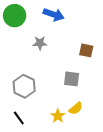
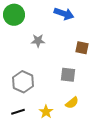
blue arrow: (54, 15) -> (64, 14), moved
yellow star: (58, 116) -> (46, 112), moved
black line: (19, 118) -> (18, 112), turned -72

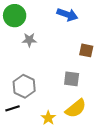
gray star: (38, 41) -> (29, 40), moved
yellow semicircle: (72, 103) -> (76, 108), size x1.5
black line: (18, 112) -> (12, 108), moved

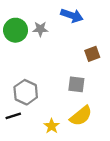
green circle: (15, 16) -> (16, 30), moved
gray star: (29, 40) -> (40, 29), moved
brown square: (86, 50) -> (92, 54), turned -32

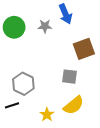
blue arrow: (72, 15) -> (65, 14), turned 48
gray star: (40, 29) -> (45, 26), moved
brown square: (92, 54) -> (84, 49), size x1.5

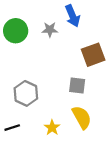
black line: (12, 105) -> (12, 128), moved
yellow semicircle: (74, 105) -> (82, 117), turned -80

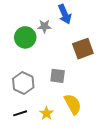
green circle: (16, 31) -> (25, 37), moved
gray square: (77, 85) -> (58, 76), moved
black line: (12, 128) -> (20, 113), moved

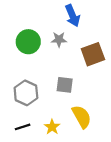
gray star: (44, 26) -> (59, 39), moved

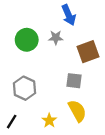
gray square: (65, 85) -> (74, 81), moved
black line: (23, 127) -> (12, 122), moved, turned -40

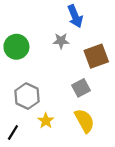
green circle: (27, 40) -> (16, 47), moved
gray square: (74, 81) -> (81, 88), turned -35
yellow star: (49, 120) -> (46, 121), moved

